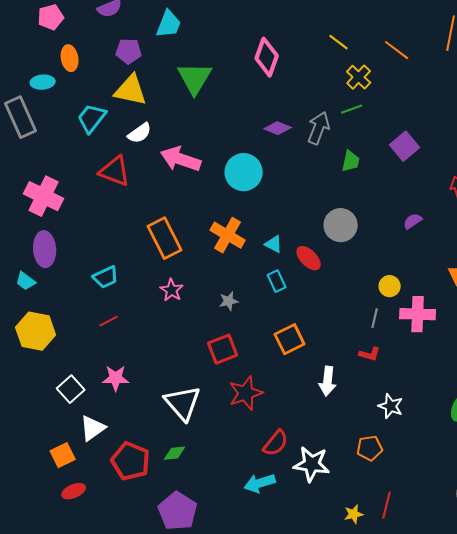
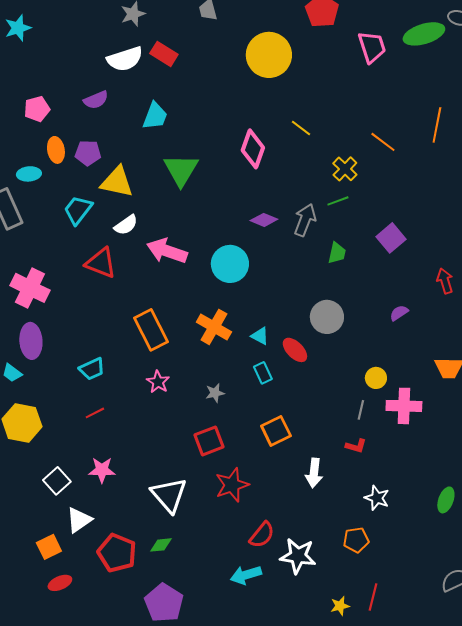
yellow line: (339, 42) -> (301, 128), moved
purple pentagon: (129, 51) -> (88, 153), moved

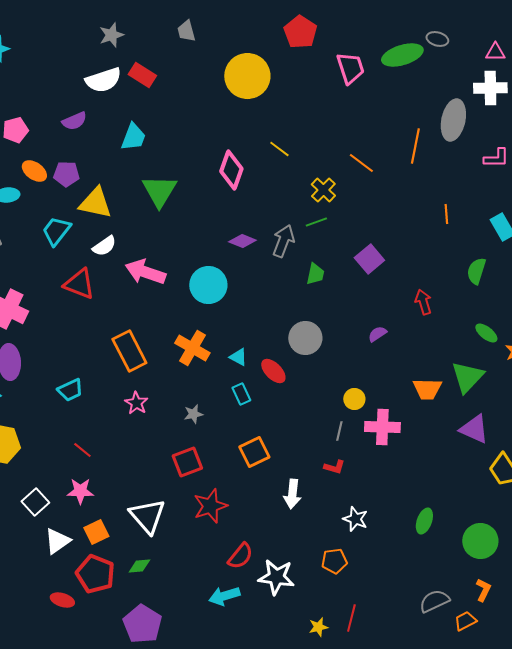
orange ellipse: (56, 150) -> (34, 171), turned -45
red line: (95, 413) -> (82, 450), moved, turned 66
orange square: (49, 547) -> (96, 532), moved
red ellipse: (60, 583) -> (62, 600), moved, turned 40

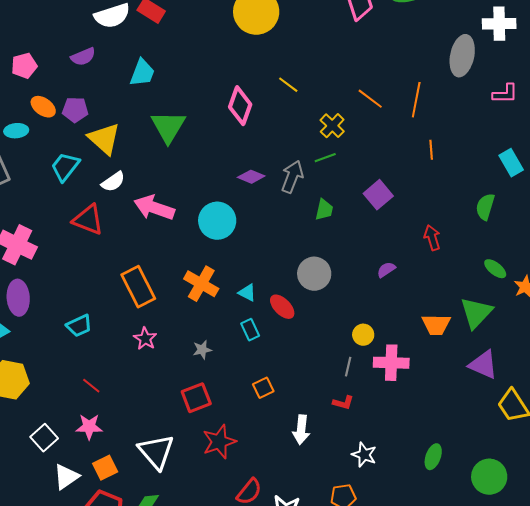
orange line: (415, 146) -> (416, 100), moved
yellow triangle: (95, 203) -> (104, 139), turned 30
orange line: (446, 214) -> (431, 150), moved
orange square: (254, 452) -> (263, 388), size x0.7

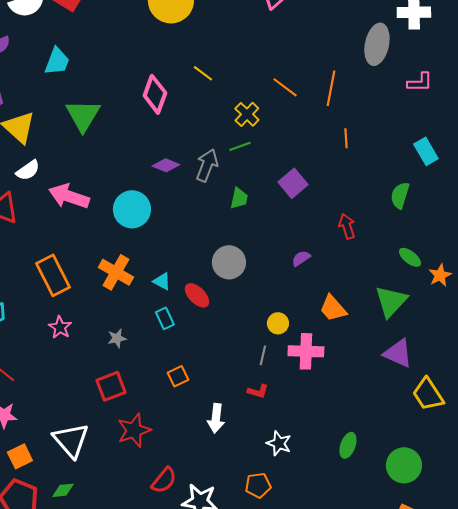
orange trapezoid: (436, 325) -> (333, 308), moved, turned 48

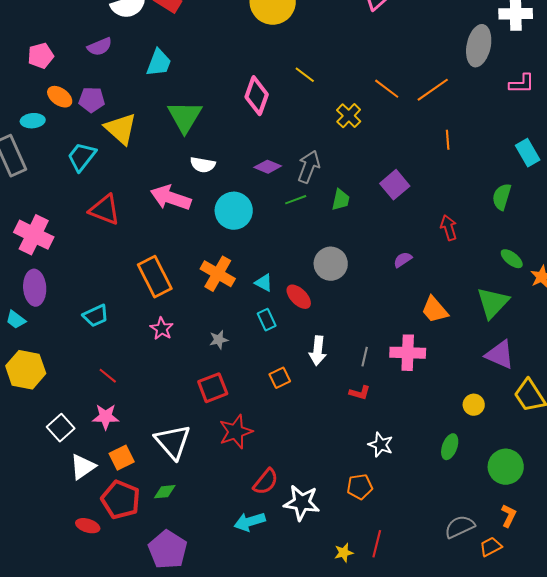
orange line: (331, 88) -> (433, 90), turned 44
green line: (240, 146) -> (296, 200), moved
white semicircle: (28, 170) -> (203, 165), moved, turned 45
yellow circle: (278, 323) -> (474, 405), moved
white arrow: (216, 418) -> (318, 351), moved

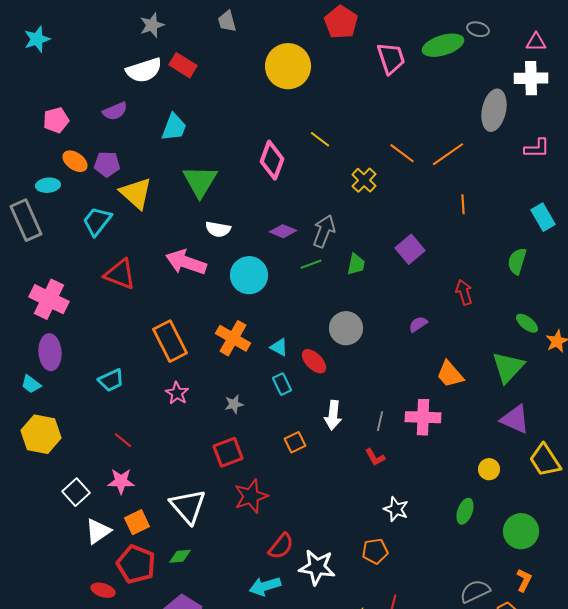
red L-shape: (360, 393) -> (375, 457), turned 45

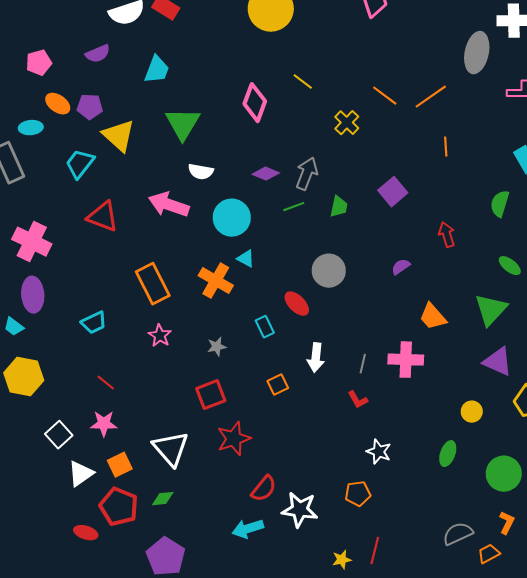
cyan triangle: (279, 347) -> (246, 259), moved

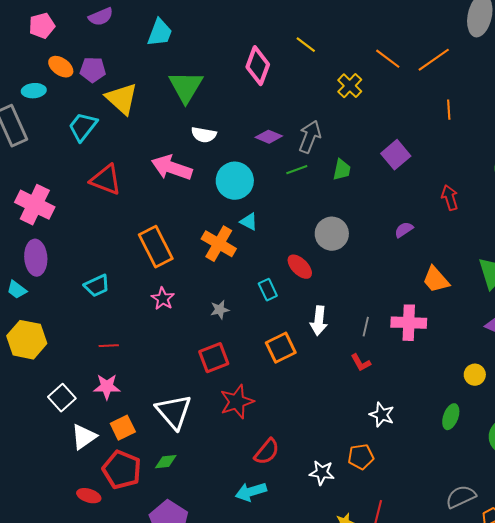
red line: (106, 383) -> (109, 346), turned -42
orange square: (278, 385) -> (281, 348), size x1.4
white star: (300, 510) -> (322, 473), moved, size x0.7

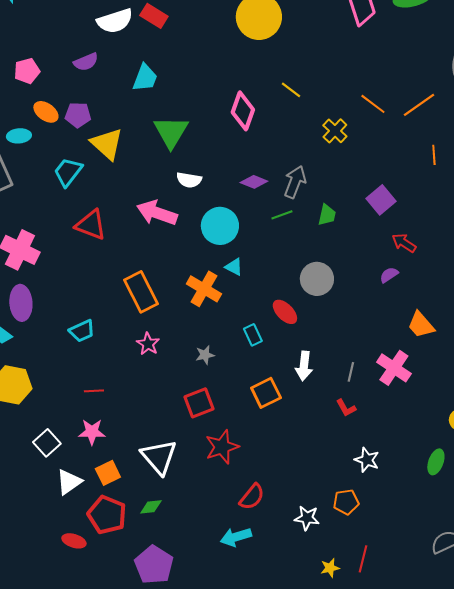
red arrow: (450, 198) -> (404, 243), moved, turned -40
pink cross: (409, 323) -> (394, 368), turned 32

